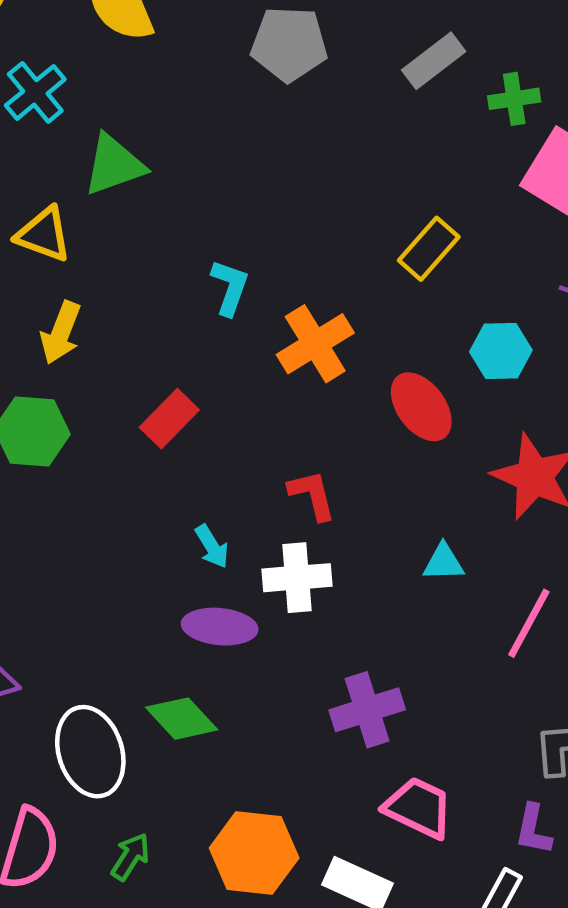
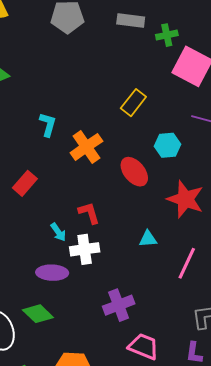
gray rectangle: (434, 61) -> (131, 21), turned 48
cyan arrow: (212, 546) -> (58, 232), moved

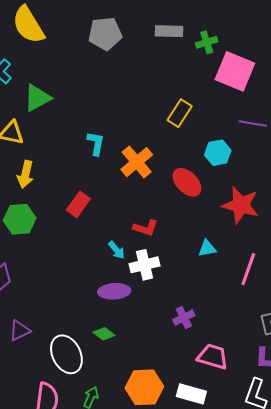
red L-shape: (89, 213) -> (146, 228), turned 130
purple cross: (119, 305) -> (184, 318), size x0.7
green diamond: (38, 314) -> (104, 334), size x0.7

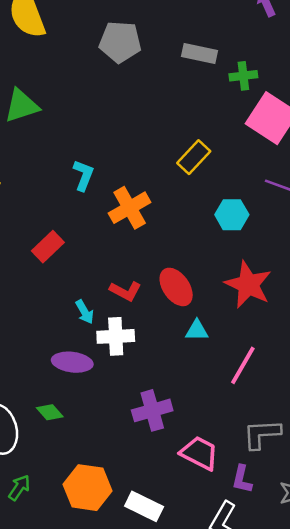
red ellipse: (187, 182) -> (176, 287), moved
purple cross: (184, 318) -> (152, 410), size x1.4
pink trapezoid: (213, 357) -> (199, 453), moved

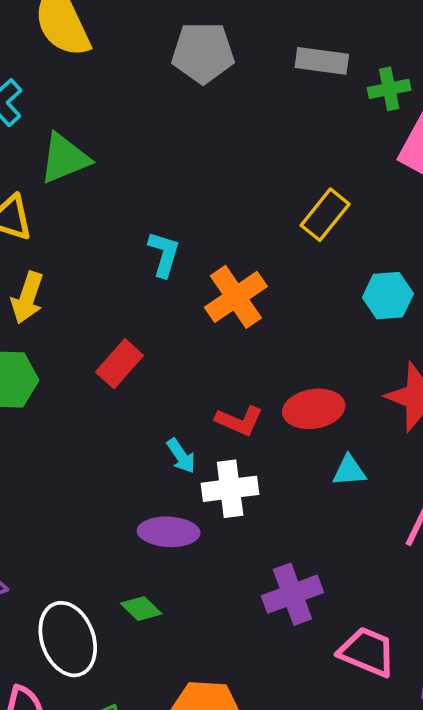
red ellipse: (176, 287) -> (314, 409), turned -60

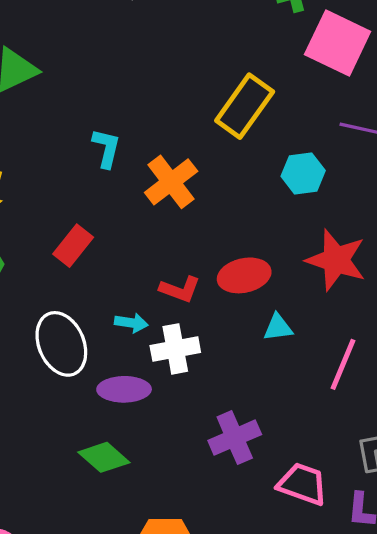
yellow rectangle: (325, 215) -> (245, 106), size x1.4
cyan arrow: (181, 456) -> (131, 323), turned -44
green diamond: (141, 609) -> (104, 457), size x1.4
white ellipse: (68, 639) -> (61, 344), moved

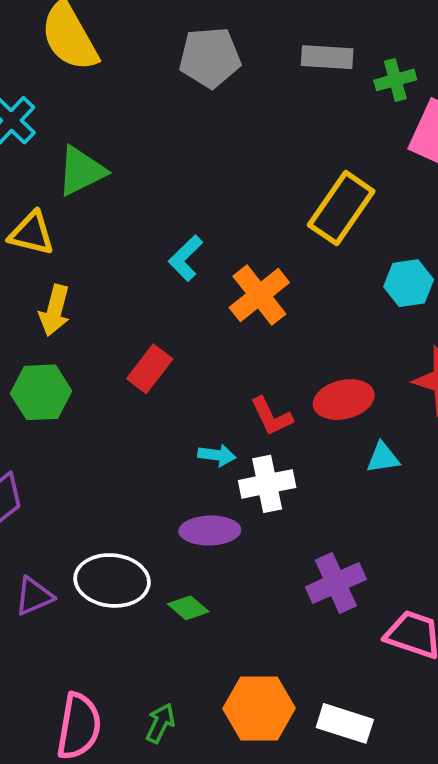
cyan L-shape: (106, 148) -> (186, 258), turned -147
red L-shape: (180, 289) -> (271, 416), turned 45
white ellipse: (61, 344) -> (112, 580), moved, turned -60
green diamond: (104, 457) -> (188, 608), size x0.7

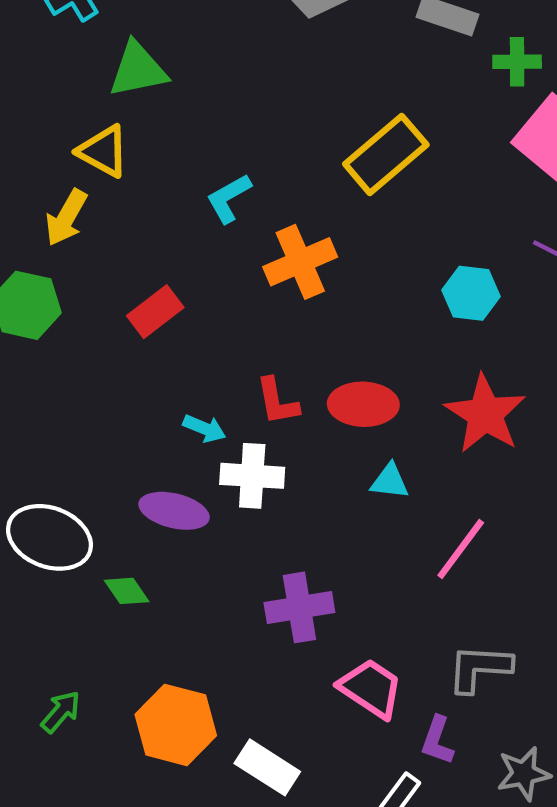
yellow rectangle: (341, 208) -> (386, 154), moved
yellow triangle: (32, 233) -> (103, 151), moved

